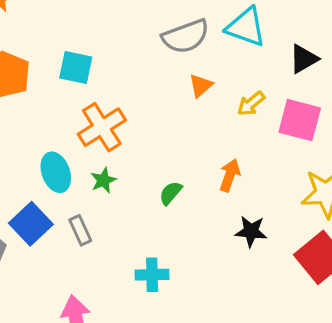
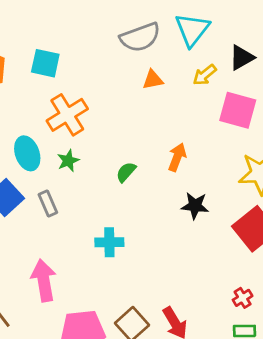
cyan triangle: (246, 27) -> (192, 30), turned 48
orange triangle: (201, 85) -> (153, 80), turned 30
yellow arrow: (251, 104) -> (205, 75), moved

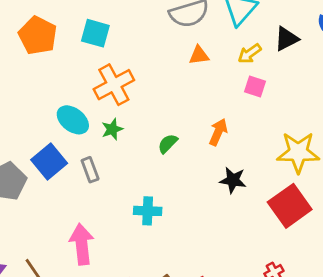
pink square: (238, 110) -> (255, 86), moved, size x0.6
cyan ellipse: (27, 153) -> (73, 120), turned -36

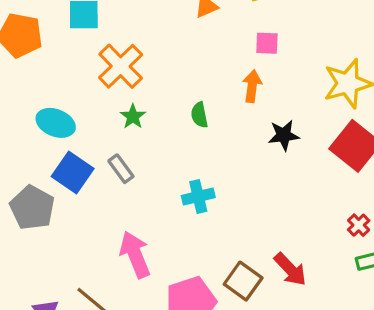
pink square: (255, 86) -> (267, 43), moved
cyan ellipse: (73, 120) -> (56, 123), moved
green semicircle: (168, 144) -> (199, 115), turned -40

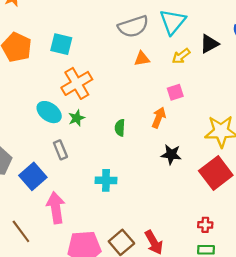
pink square: (267, 43) -> (175, 92), turned -35
cyan ellipse: (56, 123) -> (49, 112), moved
blue square: (73, 172) -> (33, 176), moved
red cross: (359, 225) -> (205, 225), turned 32

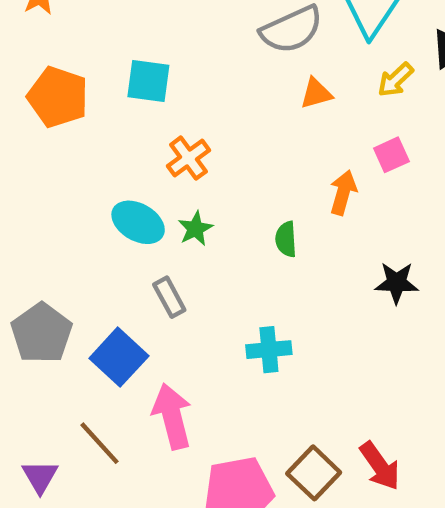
orange cross: (77, 83) -> (188, 158), size x0.7
orange arrow: (159, 118) -> (343, 193), moved
brown line: (21, 231) -> (99, 443), moved

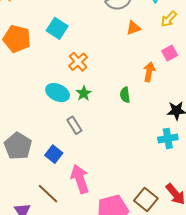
cyan square: (148, 81) -> (57, 28), turned 30
cyan cross: (269, 350) -> (168, 138), moved
blue square: (119, 357) -> (54, 154), size x0.7

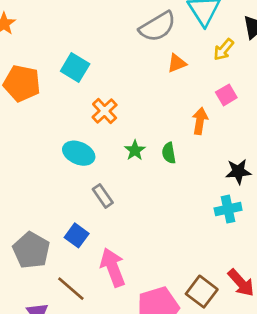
green star: (84, 93) -> (135, 150), moved
gray pentagon: (18, 146) -> (31, 250), moved

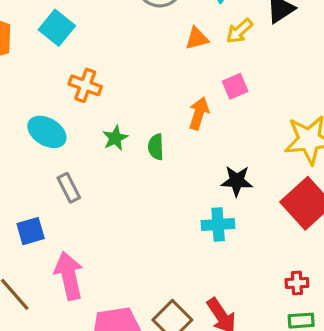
orange triangle: (177, 63) -> (197, 38), moved
orange cross: (105, 111) -> (85, 85), turned -35
blue square: (77, 235) -> (31, 231), turned 30

